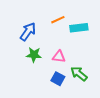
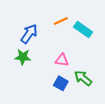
cyan rectangle: (79, 28) -> (83, 29), turned 42
green star: (34, 55) -> (23, 57), moved

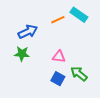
cyan rectangle: (83, 29) -> (79, 15), moved
blue arrow: (29, 34) -> (28, 32), turned 30

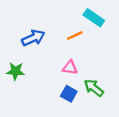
orange line: (58, 20) -> (75, 36), moved
green star: (22, 54) -> (15, 71), moved

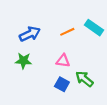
cyan rectangle: (94, 18) -> (94, 28), moved
green star: (15, 71) -> (23, 61), moved

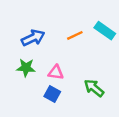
pink triangle: (63, 61) -> (56, 72), moved
blue square: (62, 84) -> (52, 94), moved

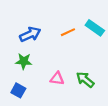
pink triangle: (56, 72) -> (57, 79), moved
blue square: (52, 94) -> (18, 90), moved

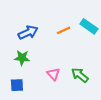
pink triangle: (57, 79) -> (53, 74), turned 40
blue square: (18, 90) -> (17, 85), turned -32

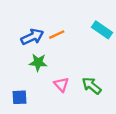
orange line: (64, 30) -> (57, 35), moved
green star: (22, 58) -> (38, 62), moved

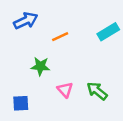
cyan rectangle: (102, 30) -> (108, 32), turned -66
blue arrow: (32, 37) -> (26, 21), moved

